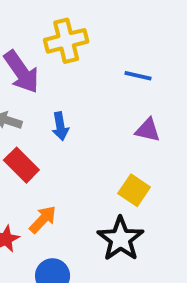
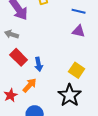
blue arrow: (60, 126) -> (39, 64), moved
purple triangle: (148, 130) -> (79, 31), moved

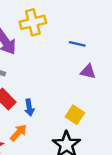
purple triangle: (79, 31) -> (88, 72), moved

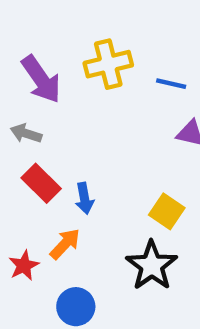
yellow cross: (33, 22) -> (108, 64), moved

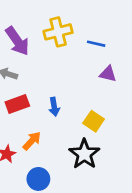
red rectangle: (41, 183) -> (17, 104), turned -65
blue arrow: (84, 198) -> (54, 107), moved

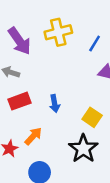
blue line: (96, 44) -> (95, 44), turned -72

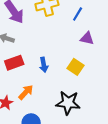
yellow square: (92, 117) -> (75, 67), moved
black star: (83, 149) -> (68, 103), turned -30

